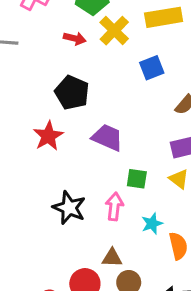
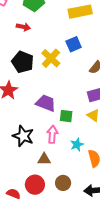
yellow cross: (114, 31) -> (51, 58), moved
purple trapezoid: (107, 137) -> (46, 103), moved
brown triangle: (112, 258) -> (44, 159), moved

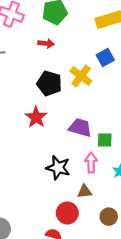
red circle: (35, 185) -> (67, 213), moved

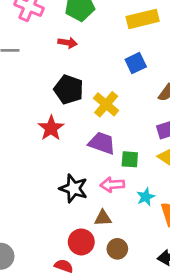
yellow cross: (81, 76) -> (106, 104), moved
pink arrow: (91, 163) -> (112, 185), turned -96
brown circle: (109, 217) -> (117, 249), moved

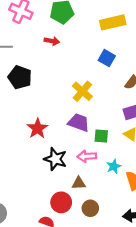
blue square: (136, 63) -> (107, 58), turned -35
black pentagon: (69, 89) -> (20, 77), moved
red star: (51, 128) -> (37, 128), moved

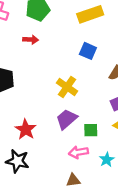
purple trapezoid: (79, 123) -> (67, 119), turned -55
black star: (55, 159) -> (17, 161), moved

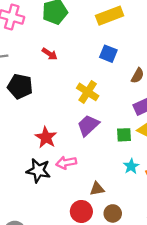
red arrow: (31, 40) -> (50, 54), moved, turned 32
green square: (91, 130) -> (124, 135), moved
pink arrow: (78, 152) -> (66, 163), moved

